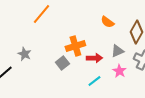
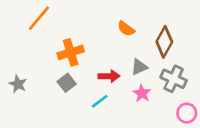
orange cross: (75, 46) -> (71, 52), moved
gray star: (24, 54) -> (18, 84), moved
cyan line: (94, 81) -> (100, 101), moved

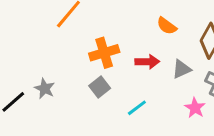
red arrow: (109, 76) -> (147, 62), moved
pink star: (142, 93) -> (195, 108), moved

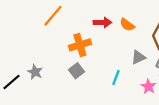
red arrow: (147, 62) -> (102, 22), moved
cyan line: (137, 108) -> (116, 78), moved, turned -32

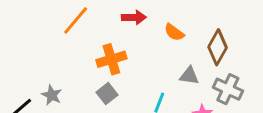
red arrow: (102, 22) -> (134, 17), moved
gray triangle: (138, 57) -> (189, 76), turned 32

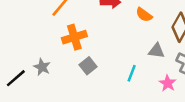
orange cross: (111, 59) -> (74, 37), moved

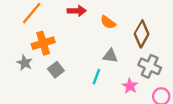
gray triangle: (156, 51) -> (110, 56), moved
gray star: (42, 67) -> (25, 63), moved

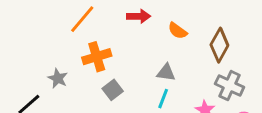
gray triangle: (110, 56) -> (166, 73), moved
gray star: (25, 63) -> (58, 78), moved

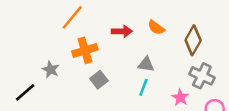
red arrow: (139, 16) -> (122, 31), moved

